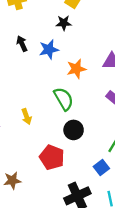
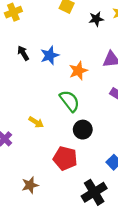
black star: (64, 23) -> (96, 19), moved
yellow arrow: (27, 116) -> (36, 122), turned -32

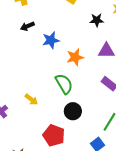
black star: (96, 19) -> (97, 20), moved
black arrow: (23, 53) -> (27, 26), moved, turned -88

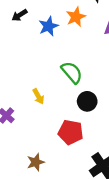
orange star: (75, 57) -> (76, 17), moved
yellow arrow: (31, 99) -> (38, 96), turned 32

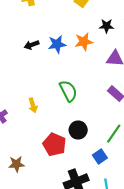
black arrow: (19, 15) -> (32, 45), moved
black circle: (87, 101) -> (78, 130), moved

